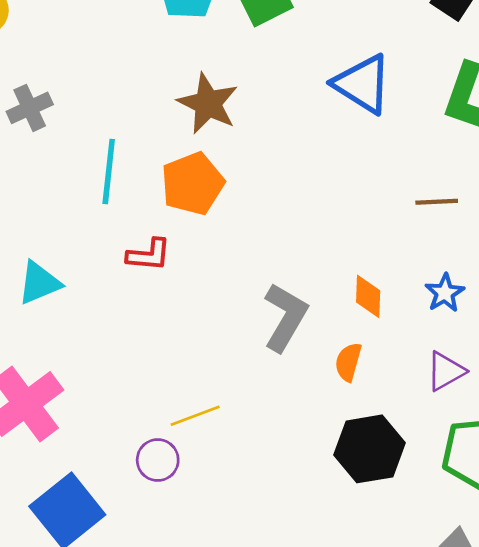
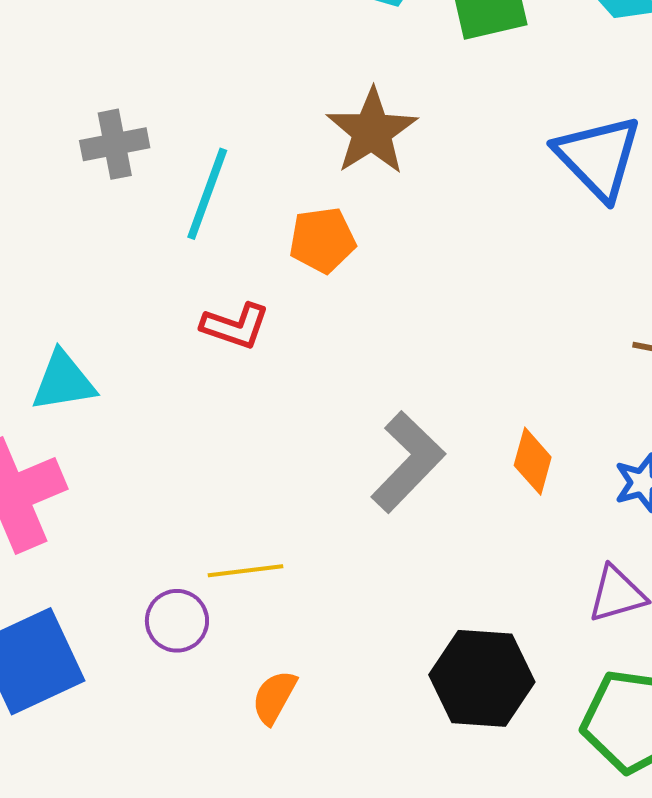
gray cross: (30, 108) -> (115, 144), moved
orange pentagon: (193, 184) -> (322, 240), size x0.7
cyan triangle: (39, 283) -> (63, 381), moved
orange semicircle: (348, 362) -> (274, 697), moved

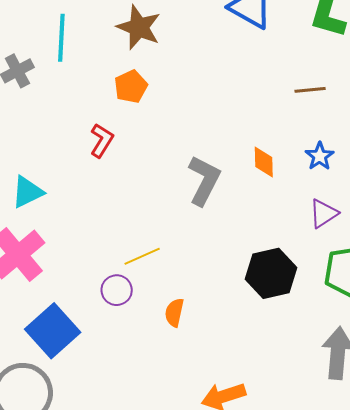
cyan line: (207, 194) -> (61, 38), moved
red L-shape: (235, 326) -> (102, 140), turned -60

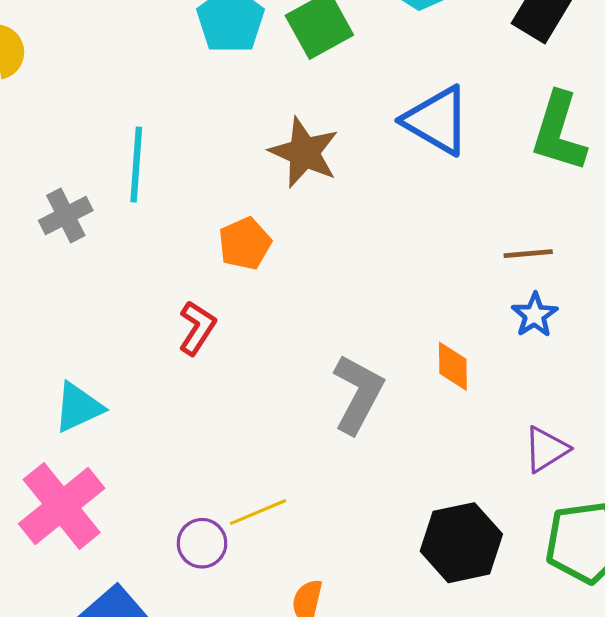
brown star: (139, 27) -> (304, 153), moved
blue star: (320, 156) -> (535, 315), moved
purple circle: (117, 290) -> (202, 543), moved

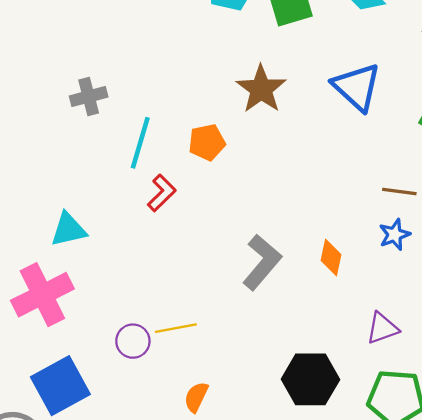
cyan line: (136, 164) -> (140, 143), moved

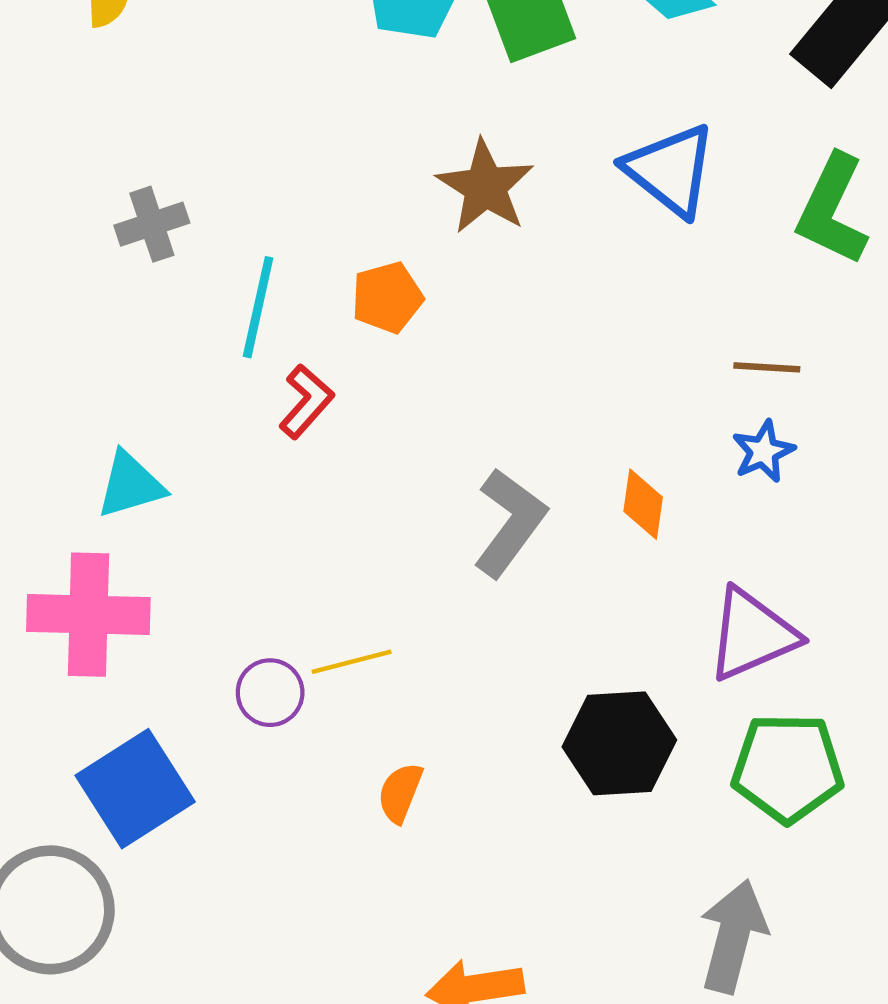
pink cross: (42, 295) -> (88, 615), turned 32
purple triangle: (382, 328) -> (752, 635), size x1.5

